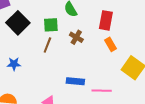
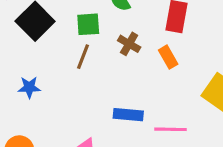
orange rectangle: (110, 44) -> (168, 57), moved

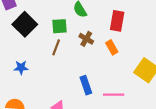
blue rectangle: (128, 115) -> (86, 85), turned 66

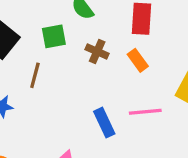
brown line: (56, 47) -> (35, 75), moved
pink line: (114, 95) -> (145, 112), moved

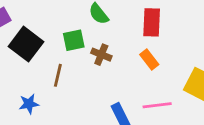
brown cross: (97, 51) -> (101, 55), moved

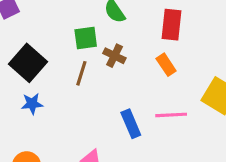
black square: (26, 44) -> (28, 63), moved
brown line: (58, 75) -> (81, 73), moved

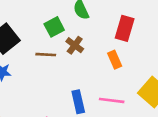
green square: (86, 38) -> (54, 27), turned -30
brown line: (81, 73) -> (46, 55), turned 66

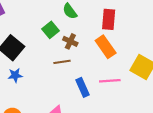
brown line: (46, 55) -> (62, 62), moved
orange rectangle: (115, 60) -> (106, 47), size x1.5

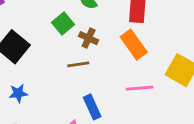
blue star: (15, 75) -> (18, 93), moved
blue rectangle: (83, 87) -> (92, 107), moved

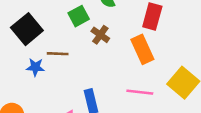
brown line: (78, 64) -> (58, 54), moved
blue star: (18, 93) -> (35, 67), moved

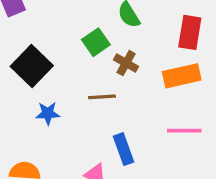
orange rectangle: (142, 49) -> (182, 76), turned -72
brown line: (58, 54) -> (102, 97), moved

